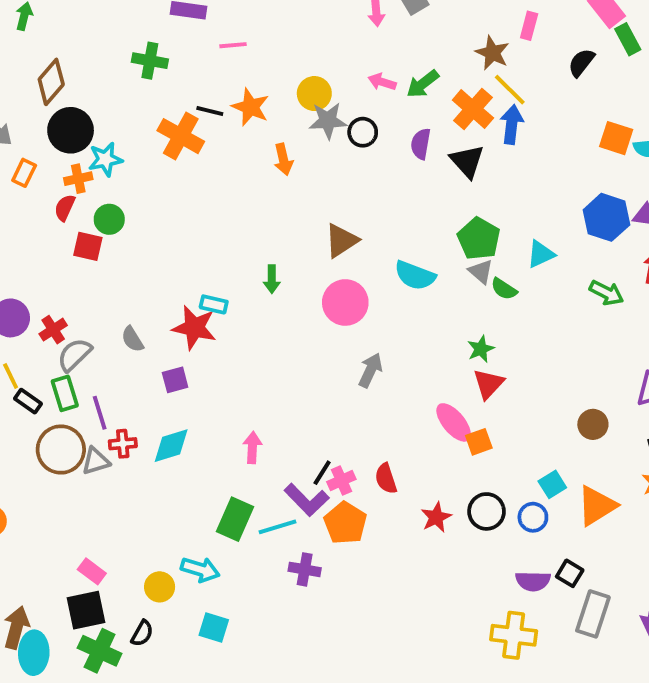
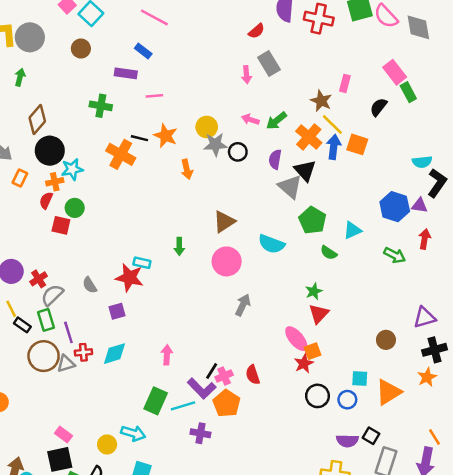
orange square: (616, 138) -> (357, 144), moved
gray triangle: (481, 272) -> (290, 187), moved, size x1.5
cyan square: (552, 484) -> (360, 378), turned 35
red star: (436, 517) -> (304, 364), moved

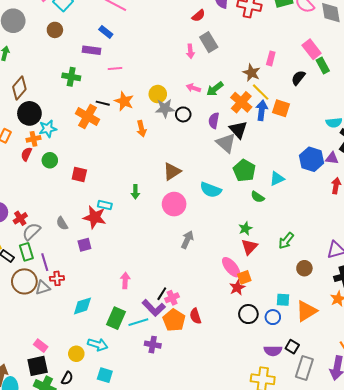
red square: (61, 225) -> (79, 175), moved
green arrow: (395, 255) -> (286, 241), moved, turned 102
cyan diamond: (115, 354) -> (82, 306), moved
red semicircle: (253, 375) -> (195, 316), moved

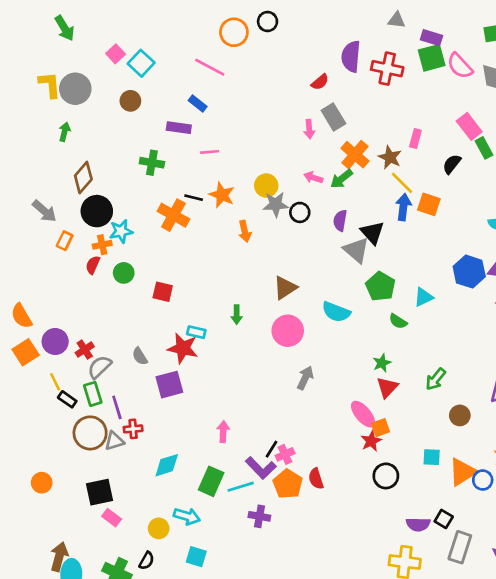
orange cross: (241, 102) -> (355, 155), moved
purple square: (84, 245) -> (169, 385), size x1.5
blue circle: (273, 317) -> (483, 480), moved
black square: (38, 366) -> (99, 492), moved

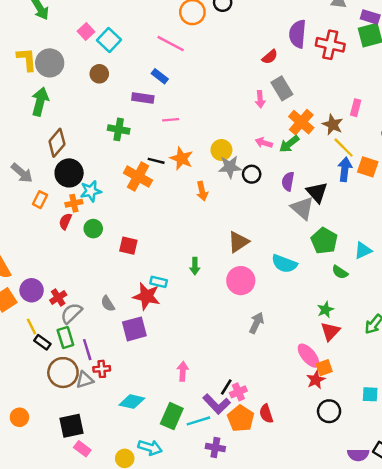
green arrow: (65, 132) -> (40, 102), size x1.6
cyan diamond: (167, 465) -> (132, 402), turned 30

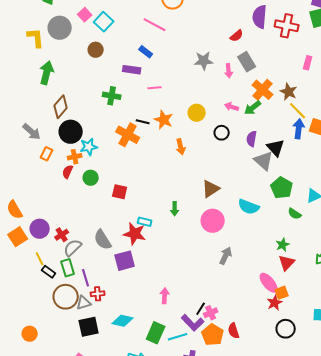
gray circle: (50, 63) -> (60, 28), moved
pink rectangle: (356, 108) -> (308, 63), moved
gray star: (230, 167) -> (204, 61), moved
gray semicircle: (108, 304) -> (103, 240), size x1.5
black square: (71, 426) -> (89, 327), moved

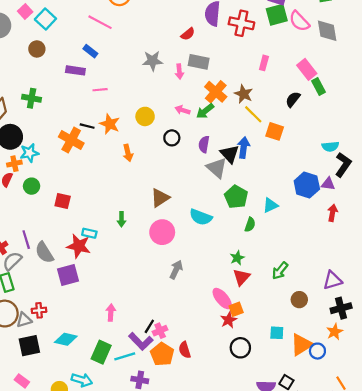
gray rectangle: (247, 62) -> (199, 62), turned -48
green cross: (112, 96) -> (32, 98), moved
blue arrow: (299, 129) -> (244, 148), moved
green semicircle: (295, 214) -> (250, 225), turned -104
purple line: (86, 278) -> (26, 240), moved

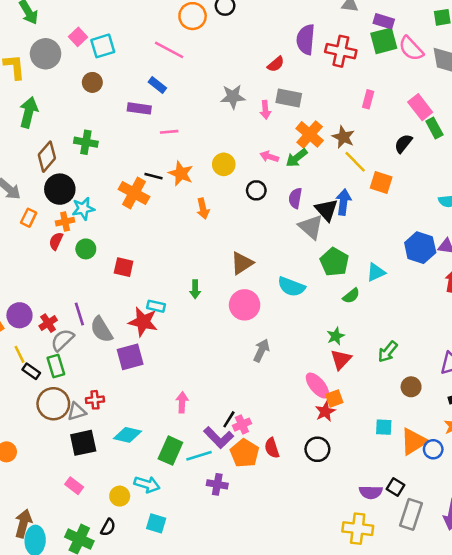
cyan square: (45, 19) -> (103, 46), turned 30
green semicircle: (250, 225) -> (351, 296), turned 32
black circle: (240, 348) -> (317, 449), moved

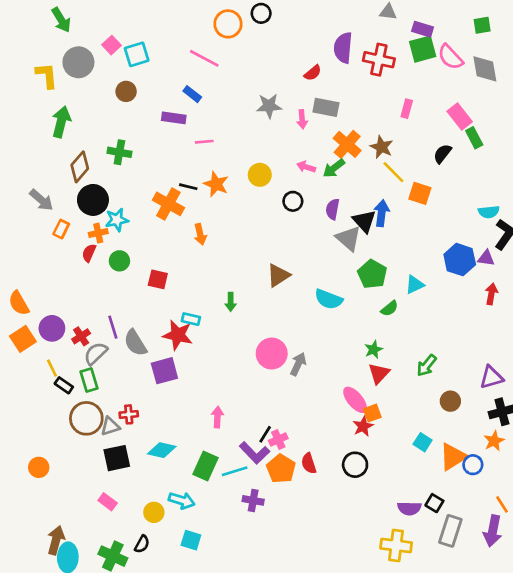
orange arrow: (203, 209) -> (200, 234), moved
pink circle: (245, 305) -> (272, 354), moved
cyan square: (384, 427) -> (423, 442), turned 30

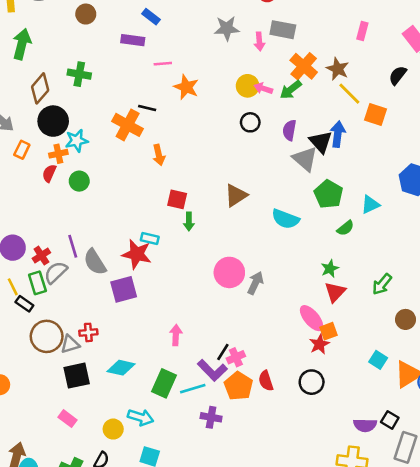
yellow circle: (260, 175) -> (248, 86), moved
orange star: (216, 184) -> (186, 87), moved
red square: (158, 279) -> (177, 199), moved
green rectangle: (89, 380) -> (37, 283), moved

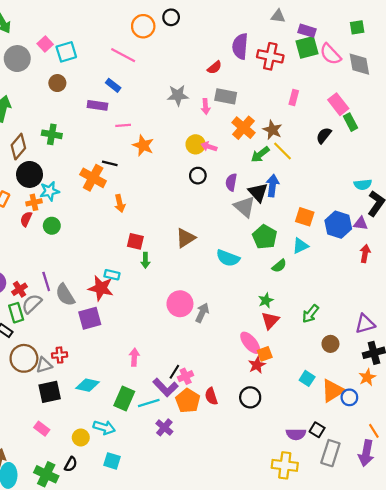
green arrow: (291, 90) -> (260, 154), moved
orange square: (375, 115) -> (305, 217), moved
purple cross: (211, 417) -> (164, 427), turned 30

